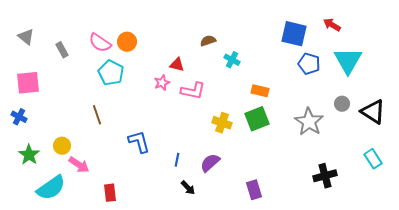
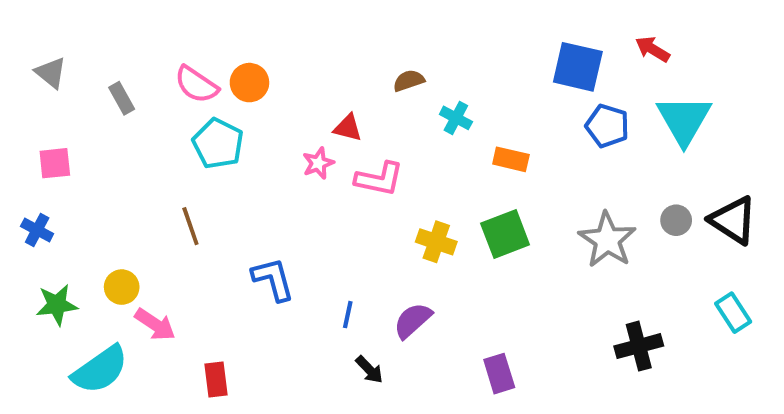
pink square: (28, 83) -> (55, 163), size x0.7
orange rectangle: (260, 91) -> (511, 159), moved
gray circle: (342, 104) -> (676, 220), moved
green star: (29, 155) -> (57, 305), turned 30

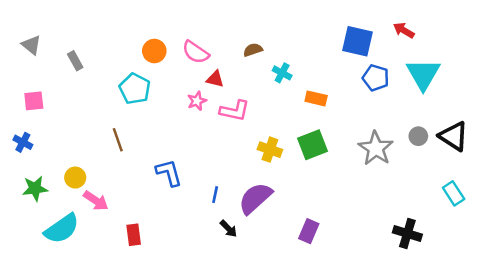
pink semicircle: (196, 85) -> (196, 52), moved
purple semicircle: (413, 320) -> (255, 198), size x1.4
black cross: (639, 346) -> (407, 234), moved, turned 32
purple rectangle: (499, 374) -> (309, 231), turned 40

